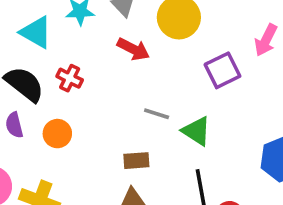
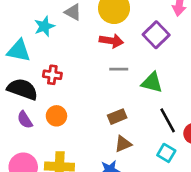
red arrow: (133, 49) -> (111, 41), moved
gray line: (157, 114) -> (119, 69), moved

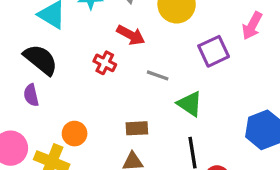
red arrow: (111, 41) -> (131, 35), moved
red cross: (52, 75) -> (105, 63), moved
orange circle: (56, 116) -> (75, 134), moved

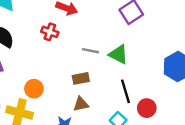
gray line: (158, 75) -> (91, 51), moved

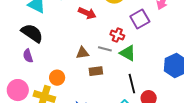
red cross: (50, 32) -> (117, 35), moved
brown triangle: (81, 104) -> (82, 53), moved

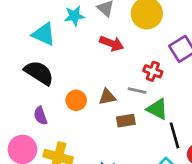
green triangle: (128, 53) -> (157, 109), moved
purple semicircle: (28, 56) -> (40, 116), moved
orange circle: (57, 78) -> (76, 100), moved

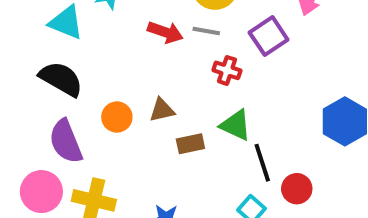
gray line: (137, 90) -> (206, 31), moved
purple semicircle: (40, 116) -> (66, 141), size x1.6

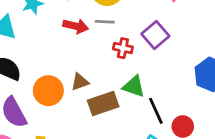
purple square: (269, 36) -> (155, 35), moved
orange circle: (117, 117) -> (48, 91), size x1.4
brown rectangle: (190, 144) -> (103, 103), size x1.5

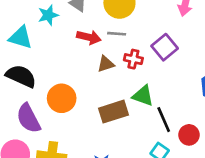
brown triangle: (80, 82) -> (106, 64), moved

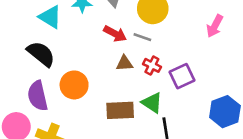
purple square: (165, 47) -> (182, 76), moved

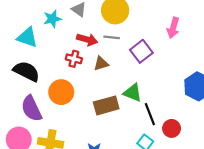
pink arrow: (215, 26) -> (173, 28), moved
red cross: (152, 65) -> (74, 59), moved
purple square: (182, 76) -> (141, 51), moved

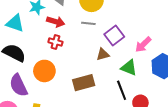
pink arrow: (173, 28) -> (143, 45), moved, turned 30
red arrow: (87, 40) -> (56, 22), moved
brown triangle: (101, 64) -> (103, 54), moved
green triangle: (133, 93) -> (129, 68), moved

